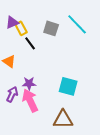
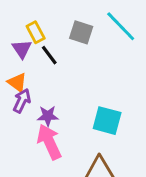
purple triangle: (12, 22) -> (22, 49), moved, turned -40
purple arrow: (12, 94) -> (22, 101), moved

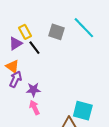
purple triangle: (22, 49) -> (16, 43), turned 32
cyan square: (107, 121) -> (83, 111), moved
pink arrow: (49, 142) -> (34, 108), size x0.6

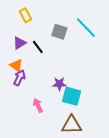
yellow rectangle: (25, 32) -> (26, 15), moved
purple star: (33, 90) -> (59, 84), moved
cyan square: (83, 111) -> (72, 96), moved

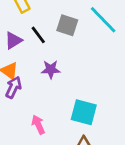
black line: (38, 47) -> (38, 35), moved
purple star: (59, 84) -> (51, 69), moved

